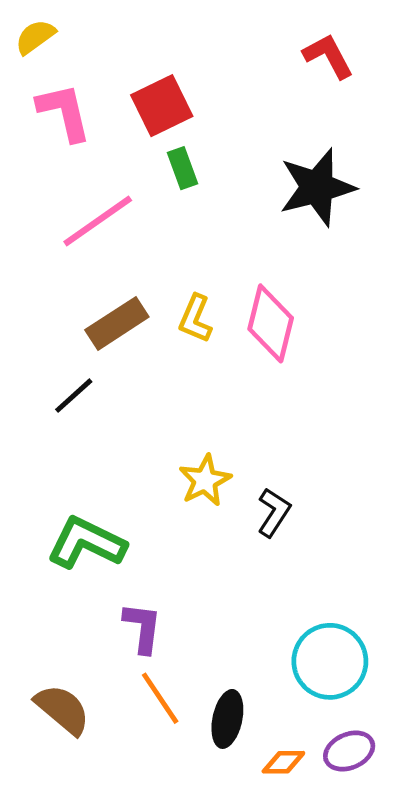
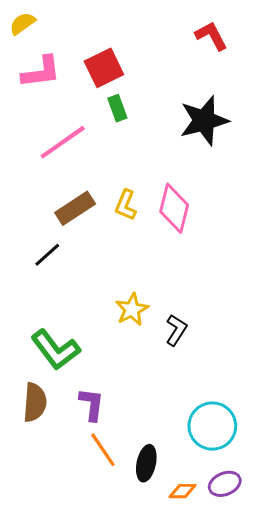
pink L-shape: (64, 112) -> (41, 72), turned 96
green L-shape: (86, 543) -> (55, 350), turned -153
brown semicircle: (62, 709) -> (35, 402), moved, turned 54

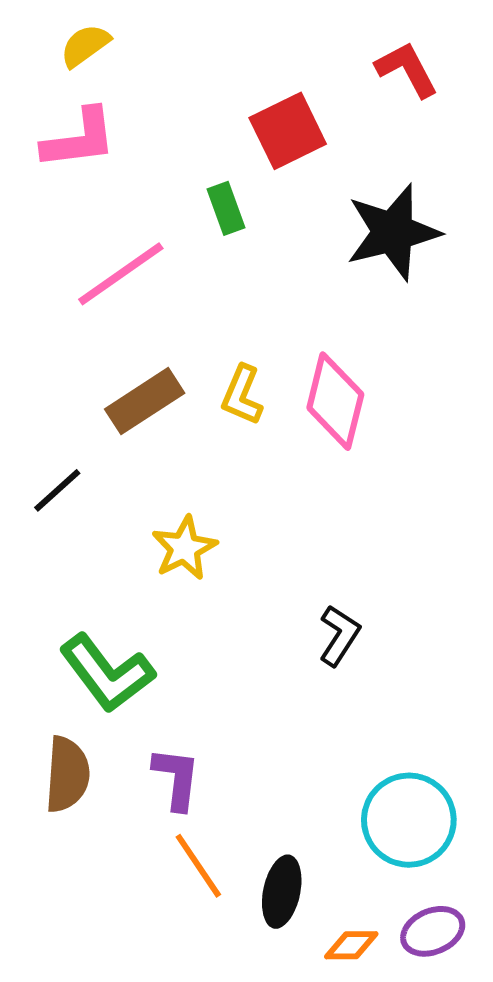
yellow semicircle: (22, 23) -> (85, 45), moved
red square: (104, 68) -> (288, 131), moved
black line: (47, 255) -> (57, 490), moved
yellow star: (132, 309) -> (184, 548), moved

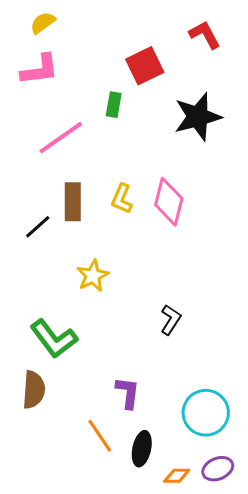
green rectangle: (226, 208) -> (114, 105), turned 30
brown rectangle: (145, 401) -> (73, 202), turned -57
black line: (57, 490) -> (38, 227), moved
purple L-shape: (176, 778) -> (128, 393), moved

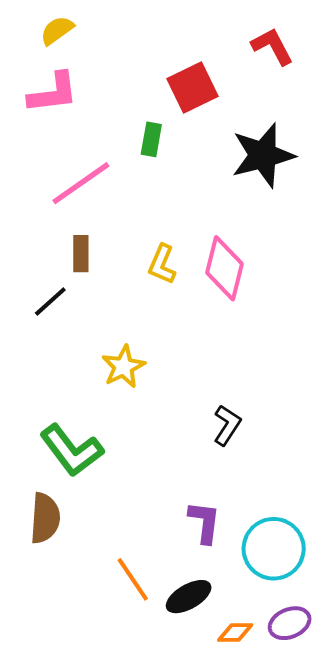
brown rectangle: (73, 202) -> (81, 254), moved, size x0.7
purple L-shape: (128, 393) -> (205, 522), moved
black ellipse: (142, 449) -> (189, 597), turned 48

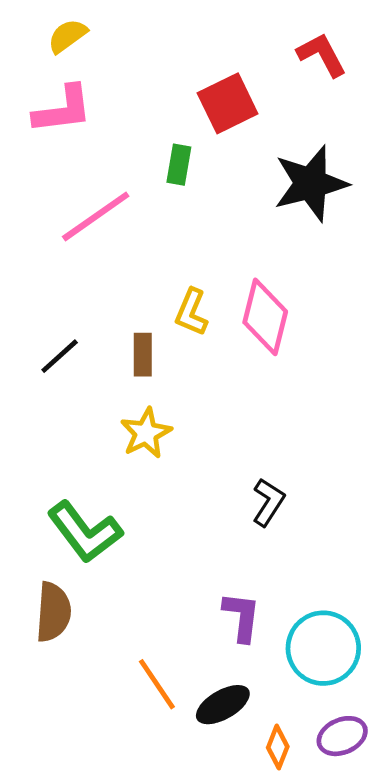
brown rectangle: (81, 254) -> (143, 355), moved
orange diamond: (235, 632) -> (278, 747), turned -68

